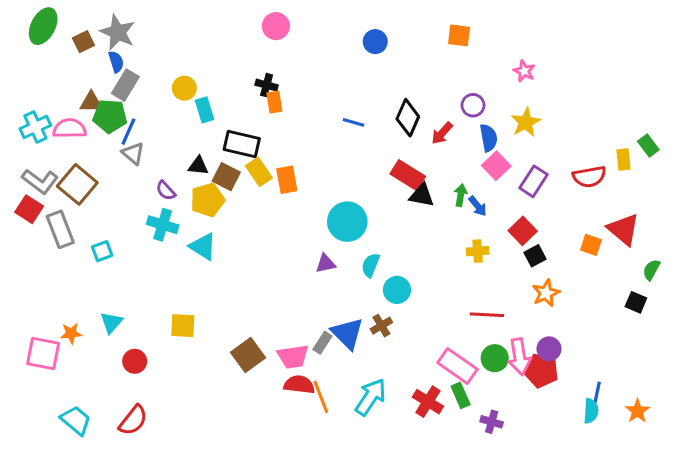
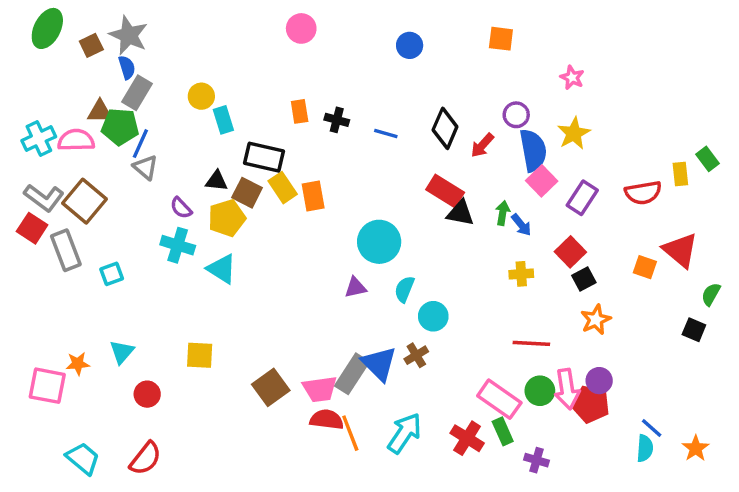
black cross: (267, 85) -> (337, 120), moved
blue semicircle: (488, 138) -> (533, 150), size x1.4
gray rectangle: (322, 343) -> (352, 374), size x1.6
blue line: (597, 392) -> (652, 428), turned -60

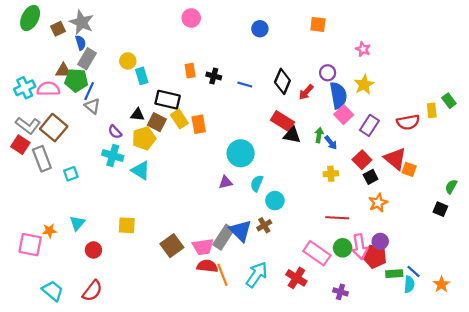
red triangle: (680, 250) -> (395, 159), moved
green rectangle: (503, 431) -> (394, 274), moved, turned -70

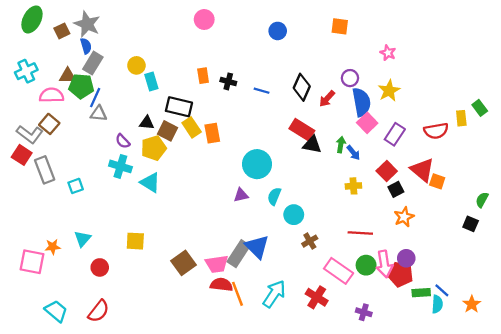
cyan cross: (25, 88) -> (26, 71), moved
gray triangle: (92, 106) -> (99, 114), turned -35
brown square: (54, 128) -> (49, 124), moved, size x0.7
brown cross: (264, 225) -> (310, 241), moved

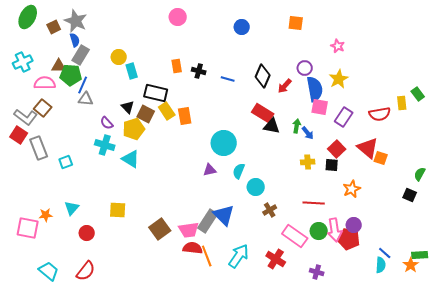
black triangle: (147, 123) -> (128, 107), turned 40
pink square: (367, 123) -> (320, 107), turned -36
black square: (396, 189) -> (332, 165), moved, turned 32
green rectangle: (421, 293) -> (420, 255), moved

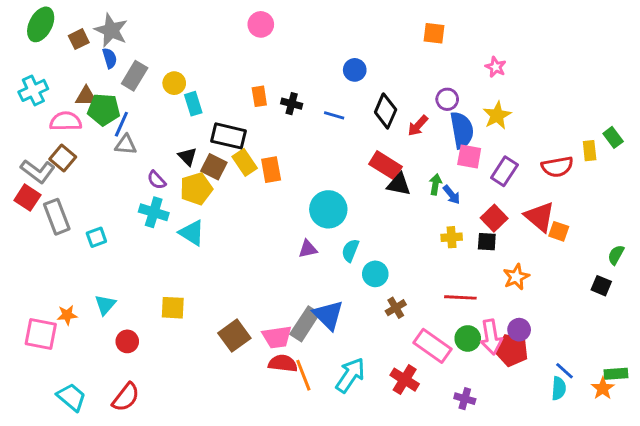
blue circle: (242, 27) -> (355, 70), moved
gray rectangle: (81, 55) -> (135, 76), moved

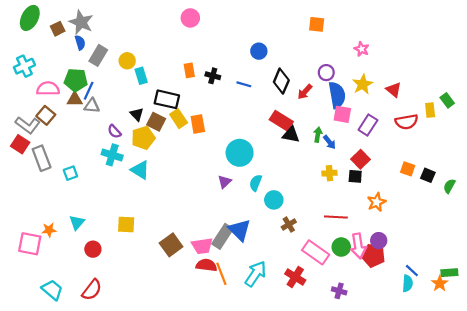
brown triangle: (86, 96) -> (75, 99), moved
red triangle: (540, 217) -> (394, 90), moved, size x0.7
purple triangle: (308, 249) -> (225, 182), turned -32
black square: (601, 286) -> (428, 175), moved

